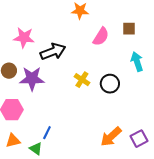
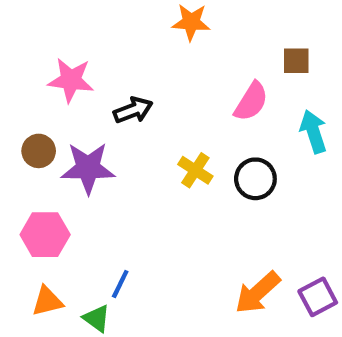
pink semicircle: (101, 37) -> (251, 102), moved
black arrow: (53, 52) -> (133, 110), size x0.7

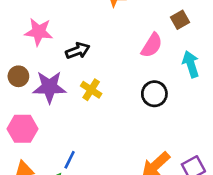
brown square: (296, 61) -> (180, 20), turned -30
yellow cross: (195, 170) -> (91, 90), moved

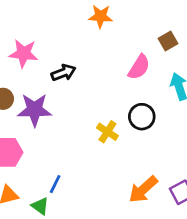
yellow cross: (91, 90) -> (107, 132), moved

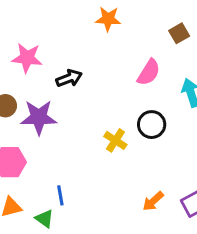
brown square: (168, 41) -> (179, 33), moved
blue line: (55, 184) -> (60, 195), turned -36
orange arrow: (143, 190) -> (153, 201), size x0.7

